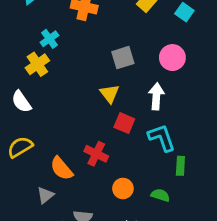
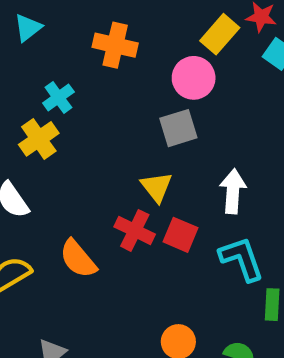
pink circle: (172, 58) -> (194, 78), moved
red cross: (96, 154) -> (135, 230), moved
orange semicircle: (61, 168) -> (78, 259), moved

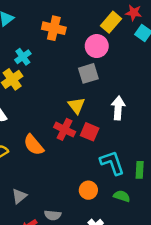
cyan L-shape: (242, 259) -> (112, 163), moved

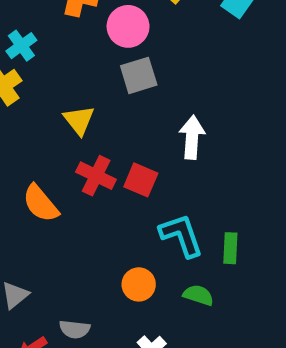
pink circle: (97, 46) -> (128, 26), moved
yellow triangle: (76, 106) -> (79, 120), moved

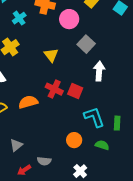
cyan cross: (21, 46) -> (19, 18), moved
gray square: (139, 75) -> (86, 44), moved, turned -30
yellow triangle: (79, 120) -> (51, 55), moved
orange semicircle: (41, 203) -> (28, 102), turned 114

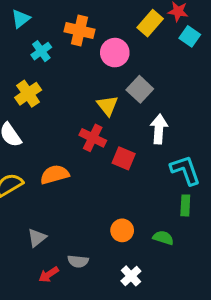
yellow triangle: (51, 55) -> (107, 105), moved
red cross: (54, 89) -> (93, 138), moved
cyan L-shape: (94, 117) -> (185, 170), moved

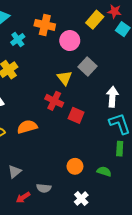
white arrow: (159, 129) -> (112, 97), moved

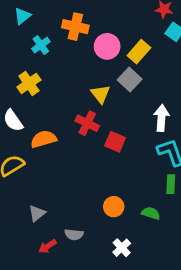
yellow rectangle: (95, 20) -> (139, 52), moved
orange semicircle: (27, 127) -> (44, 139), moved

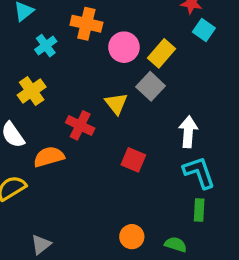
red cross: (87, 123) -> (80, 125), moved

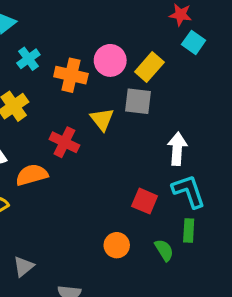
orange cross: (86, 24) -> (71, 75), moved
gray square: (151, 86) -> (138, 101), turned -36
red square: (133, 160) -> (145, 201), moved
orange circle: (132, 237) -> (117, 245), moved
green semicircle: (176, 244) -> (164, 250), moved, turned 40

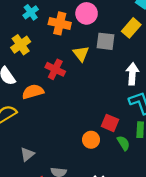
yellow rectangle: (149, 67) -> (131, 28), moved
red square: (145, 201) -> (110, 123), moved

